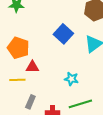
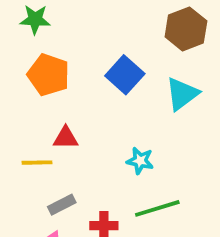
orange pentagon: (18, 48) -> (48, 75), moved
gray rectangle: (30, 102) -> (62, 205), turned 40

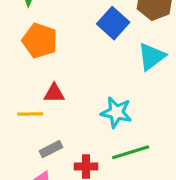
blue square: (125, 75) -> (113, 23), moved
cyan star: (140, 161) -> (116, 112), size x1.4

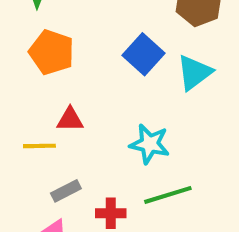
blue square: (113, 23) -> (143, 54), moved

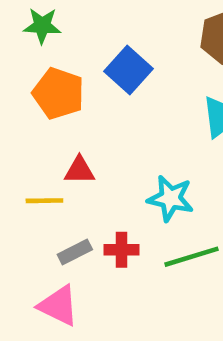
blue square: (143, 54) -> (128, 70), moved
red cross: (111, 213) -> (121, 250), moved

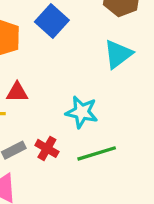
red cross: (121, 250) -> (47, 148), turned 30

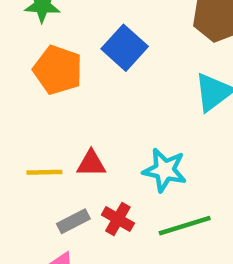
red triangle: (17, 92) -> (91, 163), moved

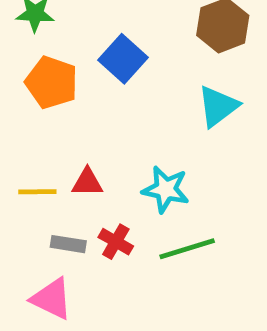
gray rectangle: (73, 221) -> (68, 244), turned 36

